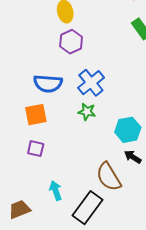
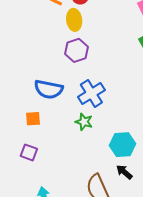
orange square: (36, 115) -> (33, 119), size x0.7

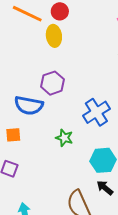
purple hexagon: (76, 50) -> (53, 83), moved
blue cross: (91, 93) -> (96, 112), moved

